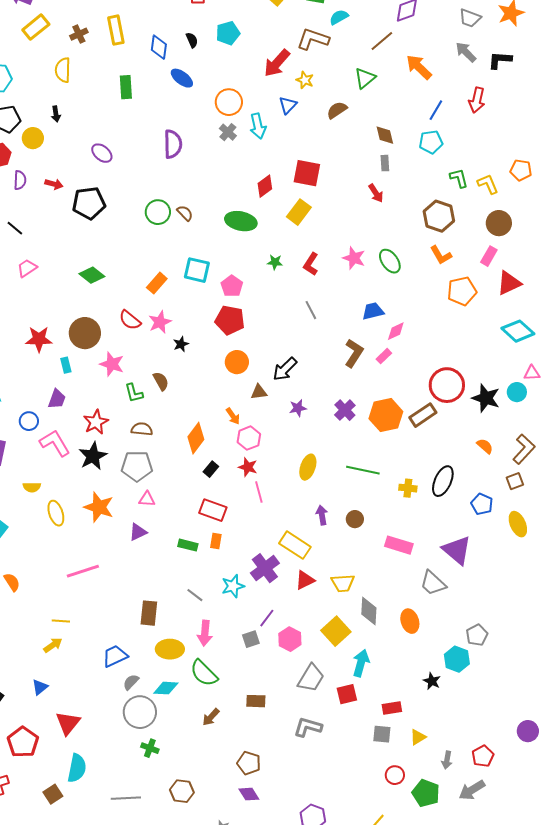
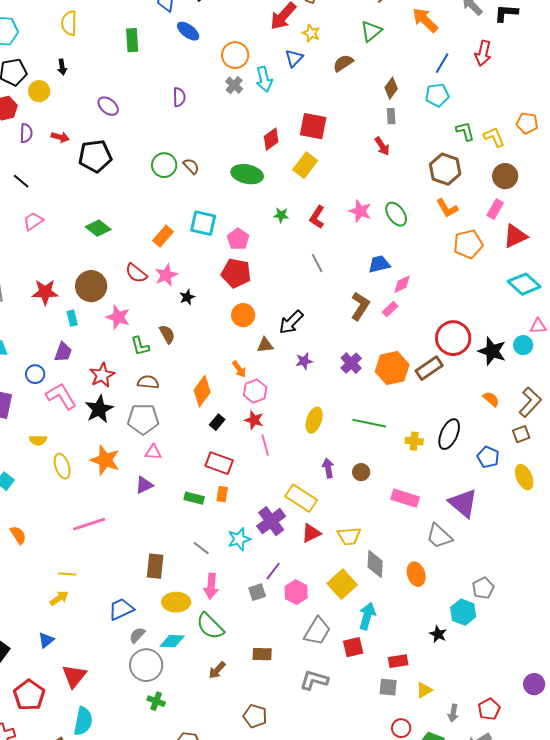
brown diamond: (385, 135) -> (391, 88), turned 50
purple semicircle: (173, 144) -> (179, 97), size x0.7

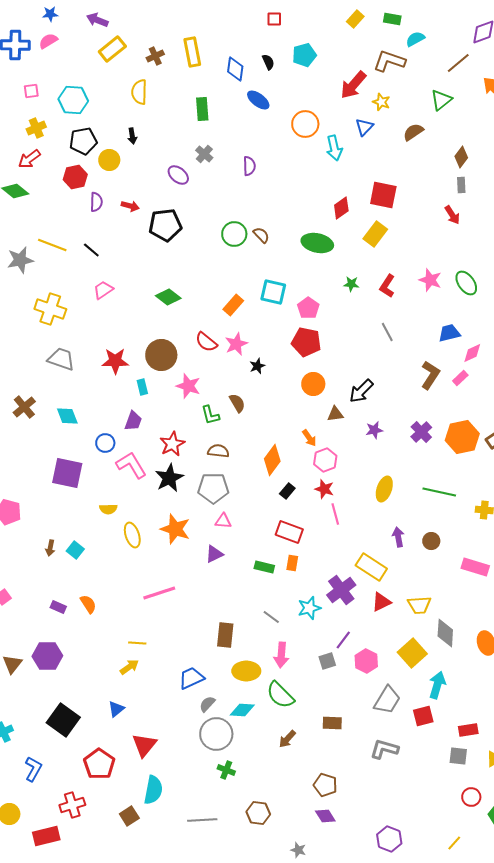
gray cross: (234, 85) -> (204, 154), moved

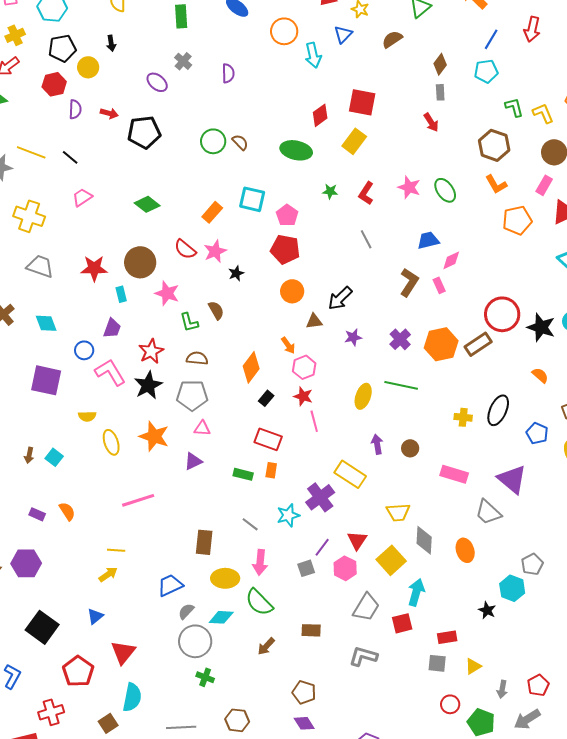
pink rectangle: (460, 378) -> (439, 285), turned -70
green line: (439, 492) -> (401, 385), moved
red triangle: (381, 602) -> (357, 540), moved, turned -30

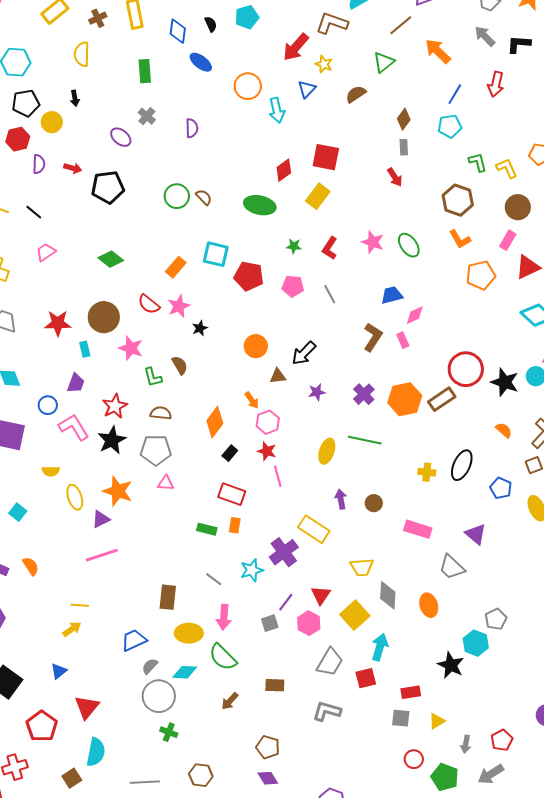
pink pentagon: (287, 215) -> (293, 286), moved, turned -30
red pentagon: (285, 249) -> (249, 276), moved
purple triangle: (193, 461) -> (101, 519), moved
purple triangle: (512, 479) -> (476, 534), size x0.7
black star: (487, 610) -> (451, 665), size x1.5

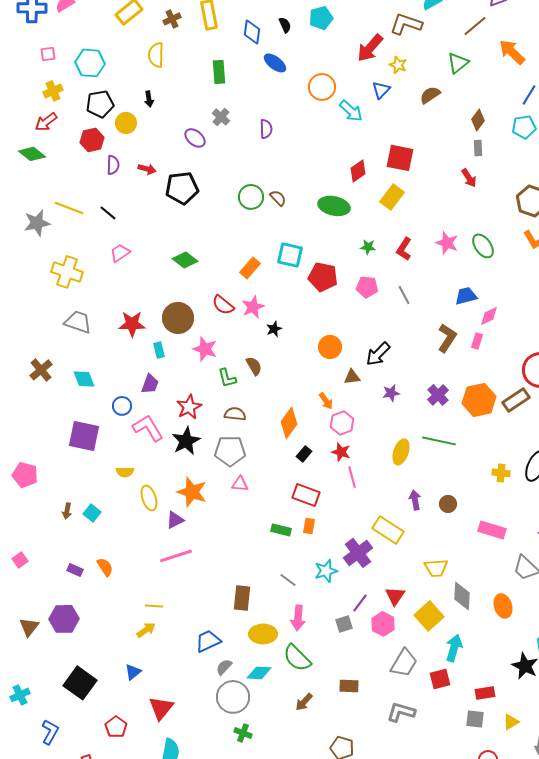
cyan arrow: (277, 110) -> (351, 111), turned -35
pink rectangle: (403, 340) -> (477, 341), turned 42
red pentagon: (42, 726) -> (116, 727), size x0.7

